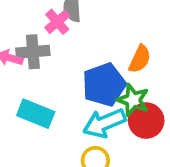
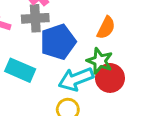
gray cross: (33, 52) -> (35, 18), moved
blue pentagon: (104, 85) -> (58, 42), moved

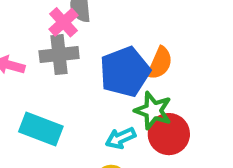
blue pentagon: (58, 42) -> (125, 72), moved
cyan arrow: (76, 79) -> (121, 138), size x0.6

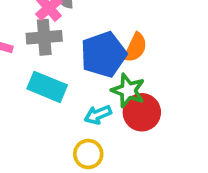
cyan rectangle: (41, 129) -> (47, 87), moved

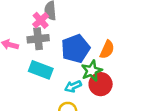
orange semicircle: (135, 48) -> (107, 49), moved
green star: (128, 91) -> (92, 71), turned 30

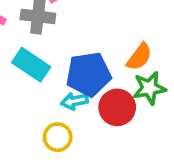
blue pentagon: (76, 49) -> (89, 74), moved
green star: (92, 71) -> (149, 88), moved

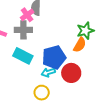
green star: (149, 88) -> (85, 31), moved

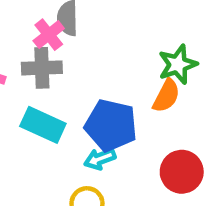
blue pentagon: (54, 57) -> (111, 125), turned 30
red circle: (71, 73) -> (182, 172), moved

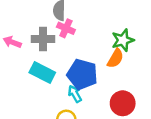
pink cross: (49, 35) -> (66, 28), moved, turned -30
cyan arrow: (100, 159) -> (75, 94), turned 78

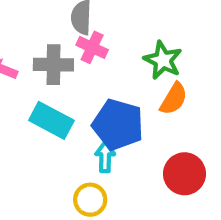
green star: (123, 40) -> (163, 60), moved, turned -30
cyan arrow: (75, 94) -> (105, 157), turned 30

